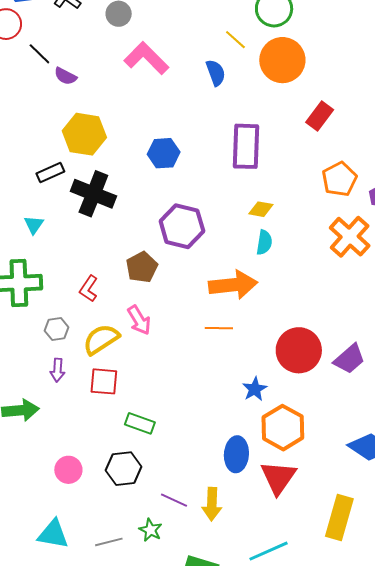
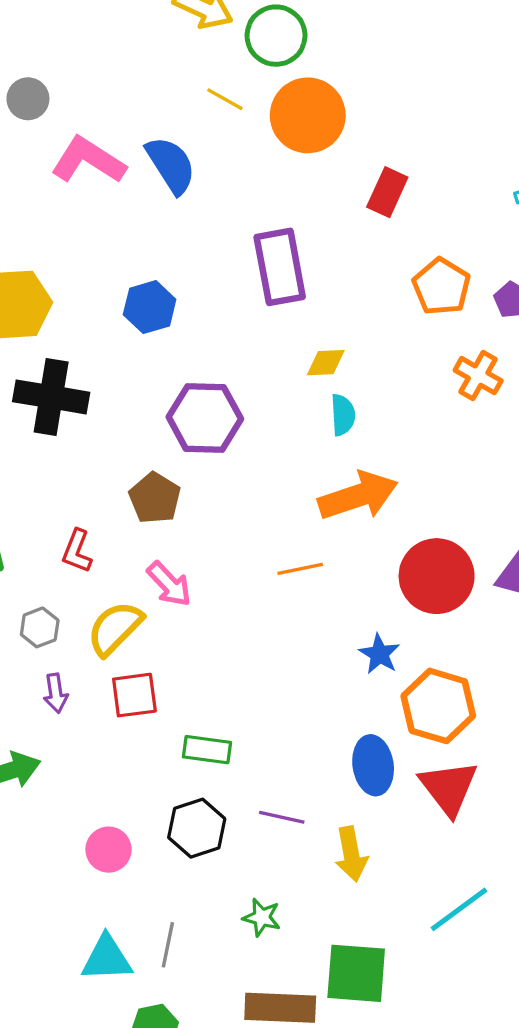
blue semicircle: (216, 73) -> (171, 165), moved, size x1.4
orange cross: (350, 237) -> (478, 376), size x0.7
orange arrow: (233, 285) -> (358, 496), moved
purple line: (174, 500) -> (282, 817), moved
gray line: (109, 542) -> (168, 945), moved, turned -52

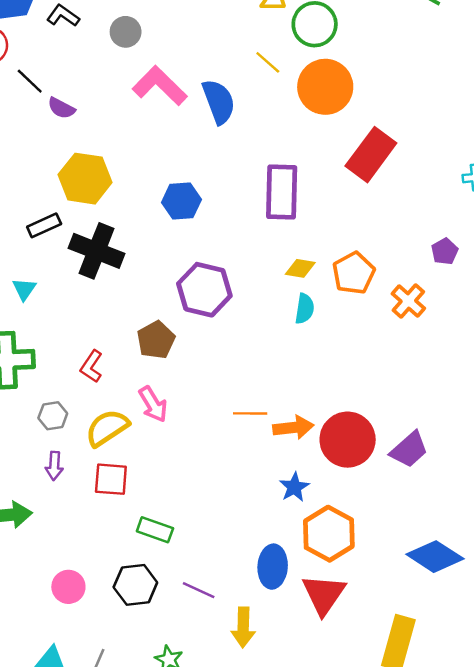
red rectangle: (387, 192) -> (371, 155), size x1.5
orange pentagon: (441, 287) -> (354, 273), moved
orange arrow: (358, 496) -> (293, 427), moved, size x0.7

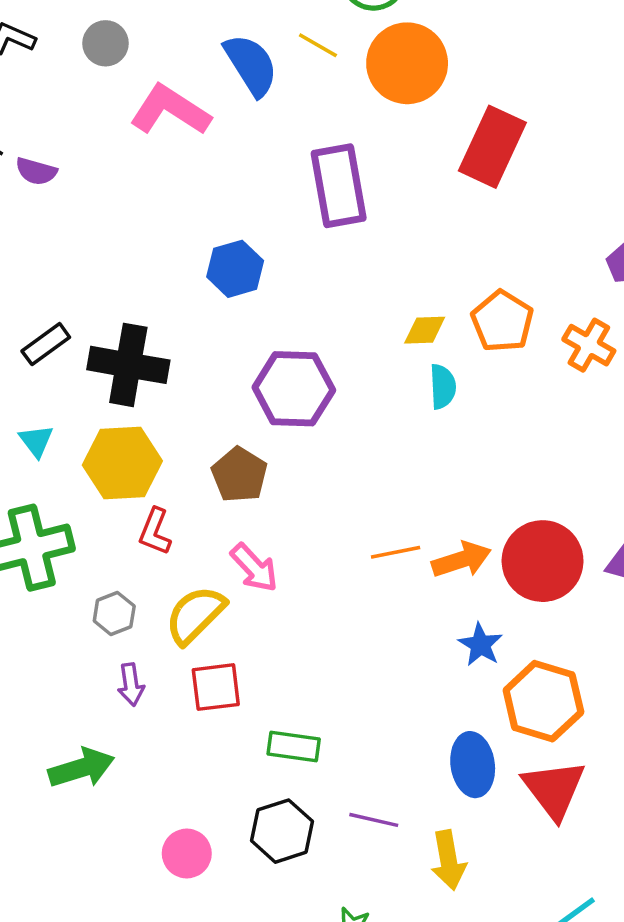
blue semicircle: (219, 102) -> (251, 65), moved
yellow hexagon: (85, 179) -> (122, 463), moved
purple rectangle: (282, 192) -> (339, 186), moved

